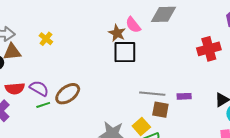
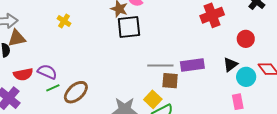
yellow cross: (46, 39) -> (64, 21), moved
brown ellipse: (68, 94) -> (76, 92), moved
purple rectangle: (184, 96) -> (192, 65), size x1.6

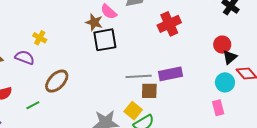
red cross: (212, 15) -> (169, 24), moved
black triangle: (230, 65) -> (230, 57), moved
purple semicircle: (47, 72) -> (25, 57), moved
brown ellipse: (76, 92) -> (57, 81), moved

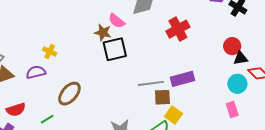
purple semicircle: (25, 57) -> (36, 72), turned -30
black triangle: (230, 57) -> (241, 58), turned 35
yellow square: (133, 111) -> (173, 115), moved

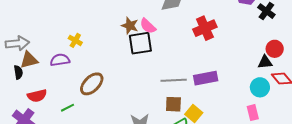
pink semicircle: (117, 21) -> (148, 26), moved
red circle: (232, 46) -> (275, 49), moved
brown square: (162, 97) -> (173, 104), moved

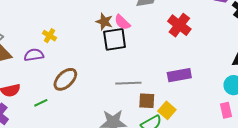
red cross: (205, 28) -> (179, 25), turned -30
gray line: (174, 80) -> (128, 83), moved

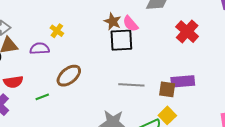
brown square: (147, 101) -> (167, 89), moved

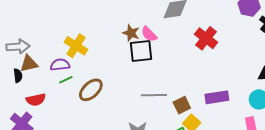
yellow cross: (57, 31) -> (76, 46), size x1.6
purple rectangle: (183, 81) -> (217, 97), moved
brown square: (167, 89) -> (182, 105), moved, turned -30
green line: (42, 97) -> (66, 80), moved

